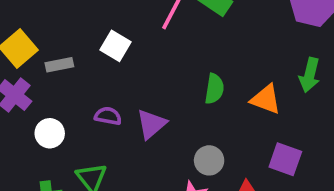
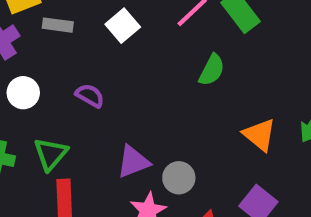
green semicircle: (214, 89) -> (212, 70), moved
purple triangle: (151, 124) -> (133, 162), moved

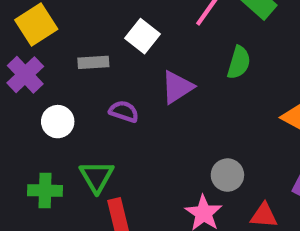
gray rectangle: (58, 25) -> (93, 62), moved
purple triangle: (133, 162) -> (177, 87), moved

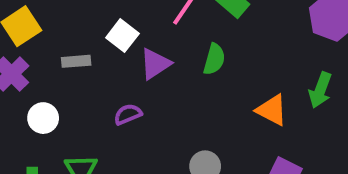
purple triangle: (177, 87) -> (155, 64), moved
purple semicircle: (124, 111) -> (128, 114), moved, turned -40

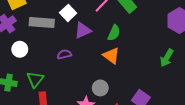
gray rectangle: (76, 61) -> (42, 22), size x1.6
orange triangle: (272, 110) -> (111, 56), moved

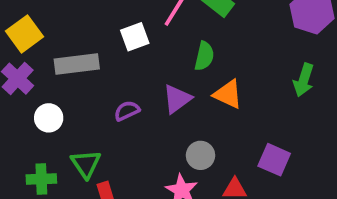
white square: (68, 13) -> (135, 37), moved, turned 35
purple triangle: (83, 30) -> (177, 99), moved
orange triangle: (111, 56) -> (228, 94), moved

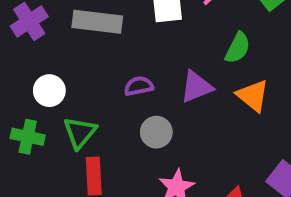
white circle: (49, 118) -> (49, 91), moved
gray circle: (201, 155) -> (156, 132), moved

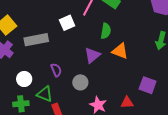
purple semicircle: (139, 86) -> (56, 70), moved, turned 96
green triangle: (80, 133) -> (45, 94), turned -30

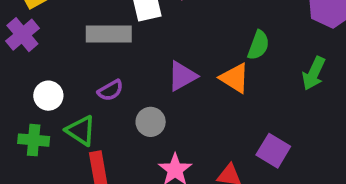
green semicircle: (106, 31) -> (258, 45), moved
gray rectangle: (36, 40) -> (109, 34), moved
purple semicircle: (56, 70) -> (110, 90), turned 72

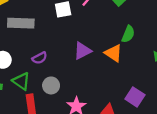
gray rectangle: (109, 34) -> (21, 23), moved
gray circle: (151, 122) -> (51, 85), moved

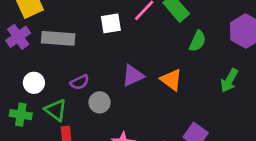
green semicircle: (128, 34) -> (198, 41), moved
gray circle: (51, 85) -> (100, 102), moved

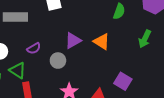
gray circle: (100, 102) -> (58, 61), moved

